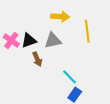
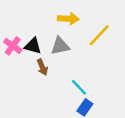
yellow line: (87, 31) -> (99, 35), turned 50
black triangle: (29, 40) -> (33, 46), turned 35

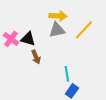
gray triangle: (60, 46) -> (57, 30), moved
cyan line: (79, 87) -> (67, 74), turned 35

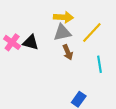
brown arrow: (36, 57) -> (68, 52), moved
cyan line: (67, 74) -> (100, 64), moved

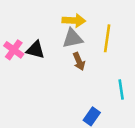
yellow line: (92, 33) -> (107, 38), turned -35
cyan line: (100, 64) -> (121, 89), moved

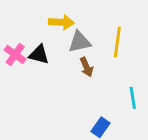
yellow arrow: (74, 20) -> (61, 22), moved

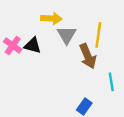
gray triangle: (80, 42) -> (67, 35), turned -48
brown arrow: (87, 67) -> (88, 56), moved, size x1.5

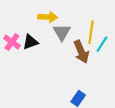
black triangle: (33, 45) -> (30, 42), turned -35
cyan line: (111, 82) -> (102, 44), moved, turned 42

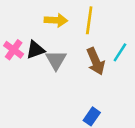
gray triangle: (62, 32) -> (56, 60), moved
yellow line: (91, 32) -> (89, 20), moved

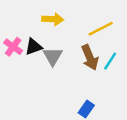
yellow line: (89, 20) -> (101, 29), moved, turned 55
cyan line: (120, 52) -> (110, 61), moved

